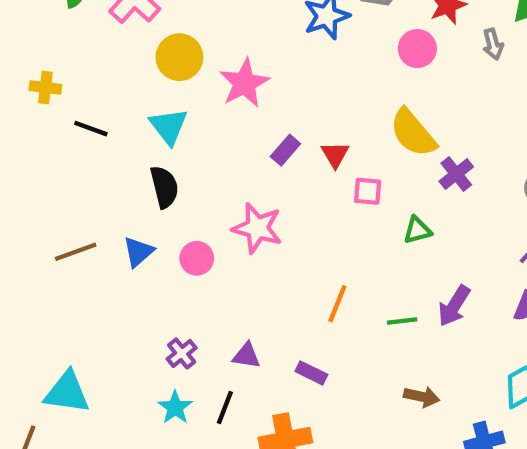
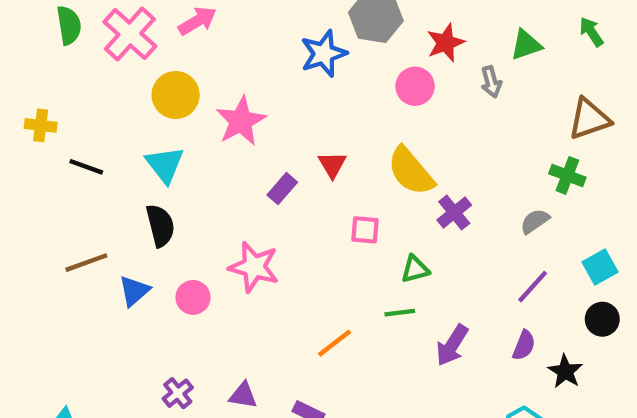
red triangle: (335, 155) -> (332, 165), moved
brown line: (76, 252) -> (86, 263), moved
orange line: (337, 304) -> (334, 343), turned 30
green line: (402, 321) -> (400, 313), moved

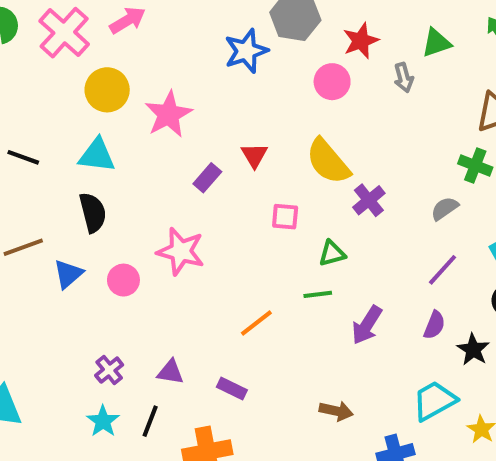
cyan triangle: (165, 165) -> (97, 155), turned -45

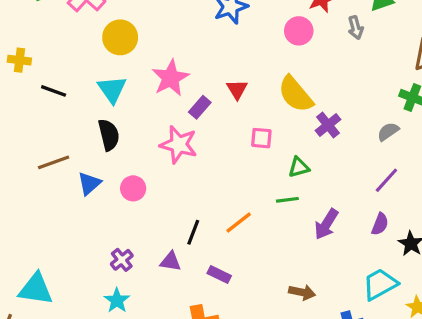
pink star: (168, 114) -> (170, 78), moved
cyan triangle: (97, 155) -> (112, 89), turned 48
pink star: (181, 251) -> (179, 145), moved
black line: (150, 421) -> (193, 232), moved

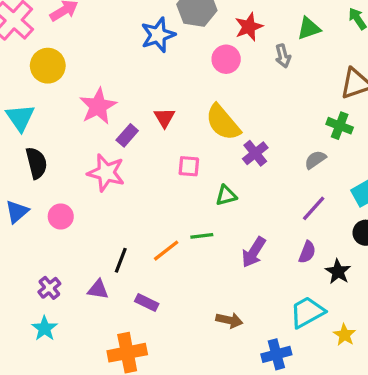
cyan triangle: (112, 89) -> (20, 118), moved
green line: (287, 200) -> (202, 236), moved

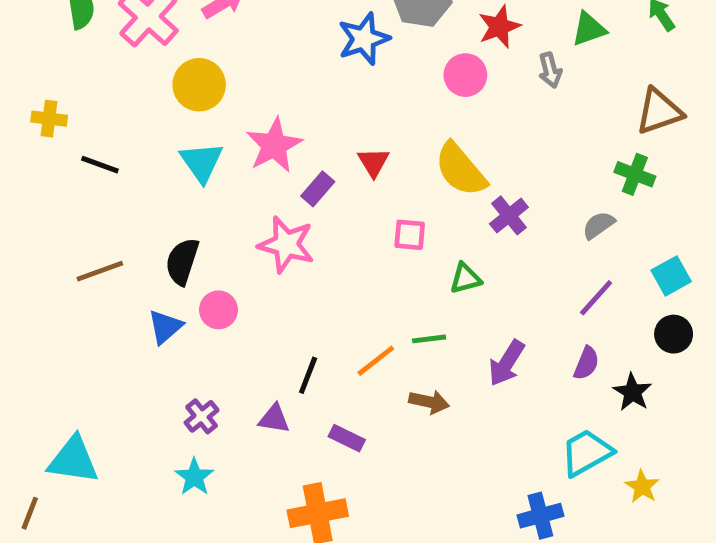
cyan triangle: (20, 118) -> (202, 162), moved
black semicircle: (36, 163) -> (182, 261), moved, turned -148
blue triangle: (17, 212) -> (165, 327), moved
brown arrow: (229, 320) -> (429, 402), moved

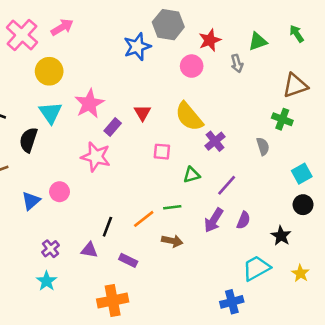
gray semicircle: (599, 225) -> (263, 146), turned 108
black semicircle: (182, 261) -> (28, 140), moved
purple line: (596, 298) -> (227, 185), moved
purple semicircle: (586, 363) -> (243, 220), moved
yellow star: (642, 487) -> (300, 273), moved

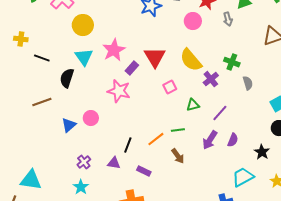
red triangle: (142, 113) -> (155, 57), size x1.6
green cross: (282, 119) -> (232, 62), moved
pink square: (162, 152) -> (170, 87), turned -32
brown arrow: (172, 241) -> (178, 156), turned 42

